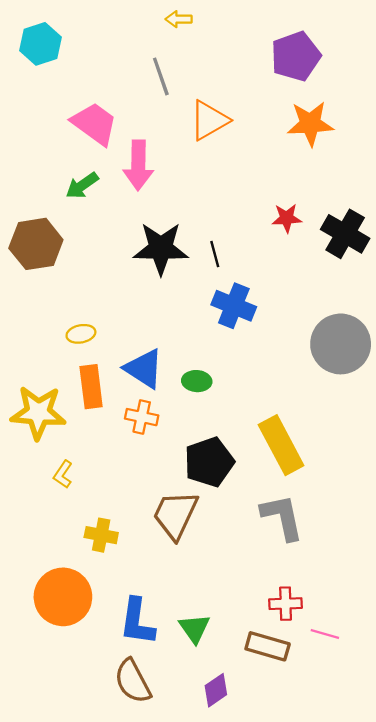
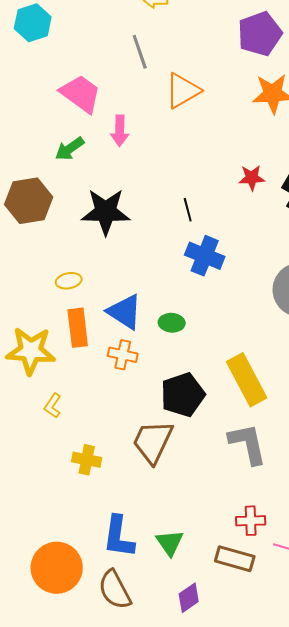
pink arrow: (138, 165) -> (120, 131), size x0.7
black star: (161, 248) -> (106, 212), moved
orange circle: (63, 597) -> (57, 568), moved

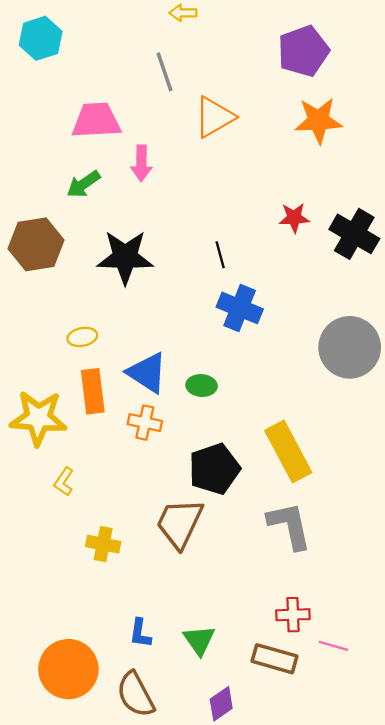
pink trapezoid: (81, 94) -> (96, 121), turned -39
blue L-shape: (119, 537) -> (140, 633), size x0.6

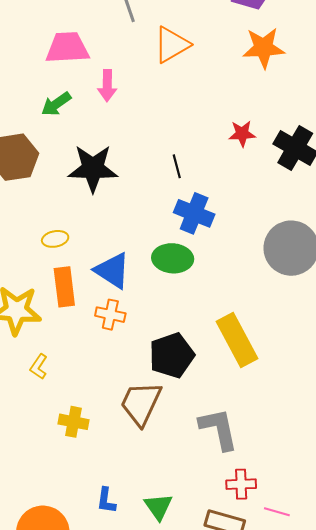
green ellipse: (202, 386) -> (173, 258), moved, size x1.5
gray L-shape: (289, 526) -> (219, 429), moved

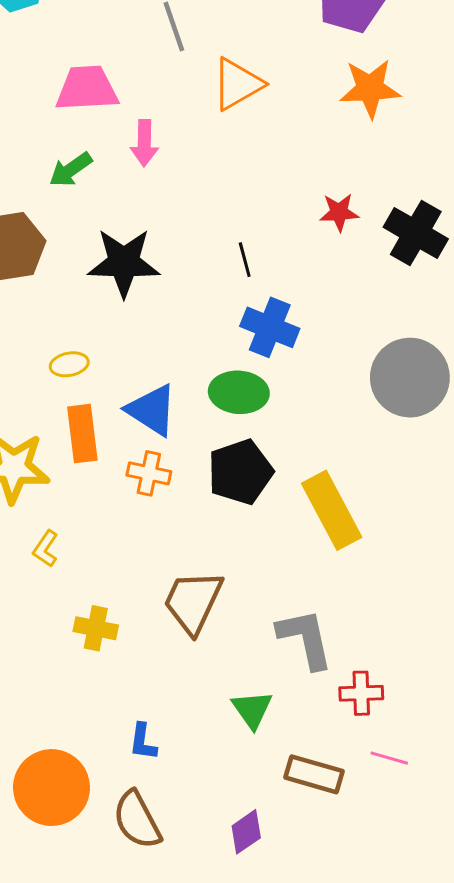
black pentagon: (172, 355) -> (240, 472), moved
red cross: (241, 484) -> (361, 693), moved
green triangle: (158, 507) -> (252, 709), moved

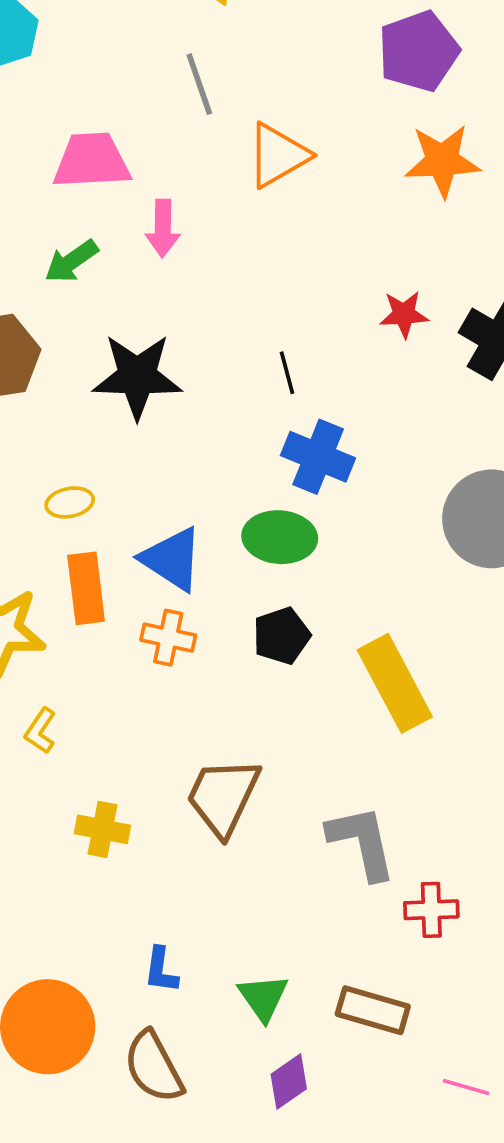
black pentagon: (240, 472) -> (282, 636), size x0.7
green triangle: (252, 709) -> (263, 997), moved
pink line: (389, 758) -> (466, 1087), moved

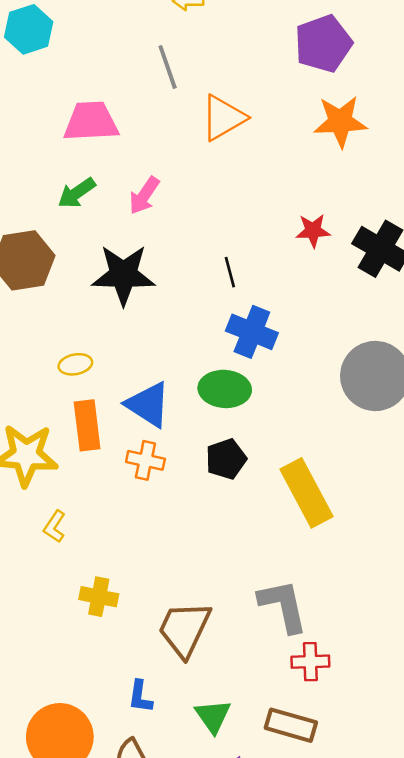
pink arrow: (163, 228) -> (144, 196), moved, turned 33
brown trapezoid: (223, 797) -> (184, 629), moved
red cross: (431, 910) -> (310, 662), moved

